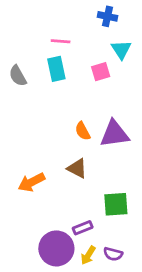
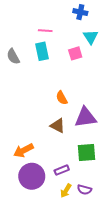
purple triangle: (114, 134) -> (85, 117), moved
orange arrow: (32, 182) -> (23, 150), moved
purple circle: (56, 248) -> (32, 176), moved

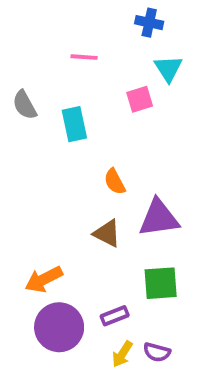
cyan rectangle: (42, 51) -> (74, 124), moved

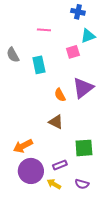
cyan triangle: (168, 69) -> (88, 36), turned 42
purple triangle: (159, 218) -> (83, 88), moved, turned -30
yellow arrow: (122, 354) -> (54, 184), moved, turned 88

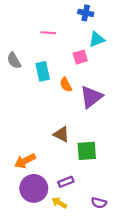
orange semicircle: (60, 95) -> (66, 85), moved
green square: (84, 148) -> (87, 151), moved
purple semicircle: (82, 184) -> (99, 203), moved

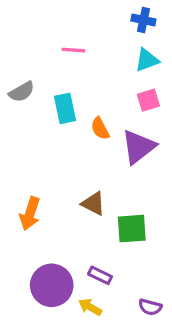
blue cross: (86, 13) -> (143, 20), moved
pink square: (80, 57) -> (148, 100), moved
gray semicircle: (14, 60) -> (22, 92), turned -91
orange arrow: (25, 161) -> (30, 214), moved, turned -45
purple rectangle: (66, 182) -> (100, 275), turned 48

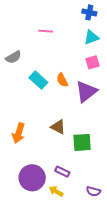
cyan rectangle: (65, 108) -> (38, 80), moved, turned -36

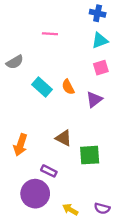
purple triangle: (86, 91) -> (94, 99), size x0.7
purple rectangle: (62, 172) -> (49, 171), moved
yellow arrow: (56, 191) -> (70, 210), moved

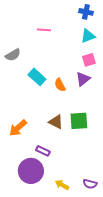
orange semicircle: (68, 87) -> (60, 85), moved
purple triangle: (94, 99) -> (83, 79), moved
orange arrow: (20, 145) -> (18, 128), turned 30
green square: (90, 155) -> (79, 121), moved

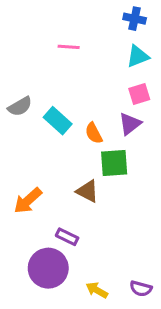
gray semicircle: (13, 55) -> (20, 106), moved
green square: (79, 121) -> (114, 163), moved

